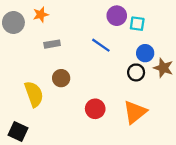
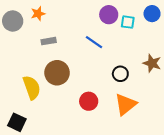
blue circle: (145, 53) -> (152, 14), moved
black circle: (136, 72) -> (120, 74), moved
brown circle: (61, 78) -> (57, 73), size x1.5

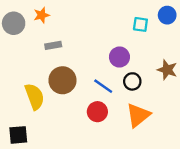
purple circle: (109, 15) -> (119, 57), moved
blue line: (94, 42) -> (103, 86), moved
black square: (17, 122) -> (18, 135), turned -30

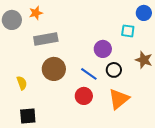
cyan square: (140, 24) -> (128, 31), moved
gray rectangle: (53, 45) -> (46, 39), size x1.6
yellow semicircle: (35, 97) -> (22, 83), moved, size x0.6
black square: (18, 135) -> (28, 116), moved

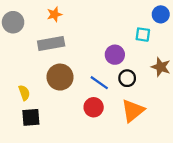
orange star: (36, 13) -> (54, 14), moved
black square: (28, 116) -> (31, 117), moved

